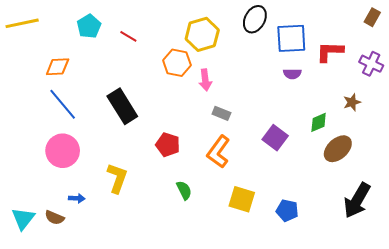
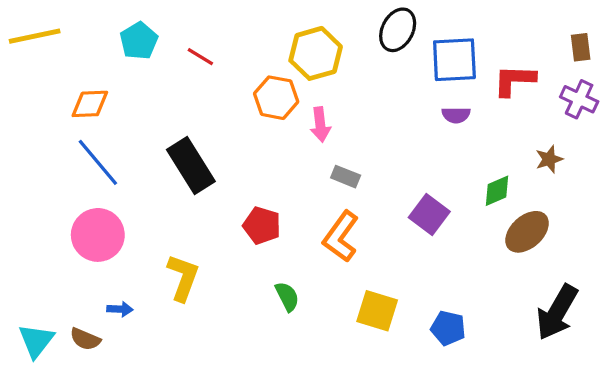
brown rectangle: (372, 17) -> (581, 47), moved, turned -36

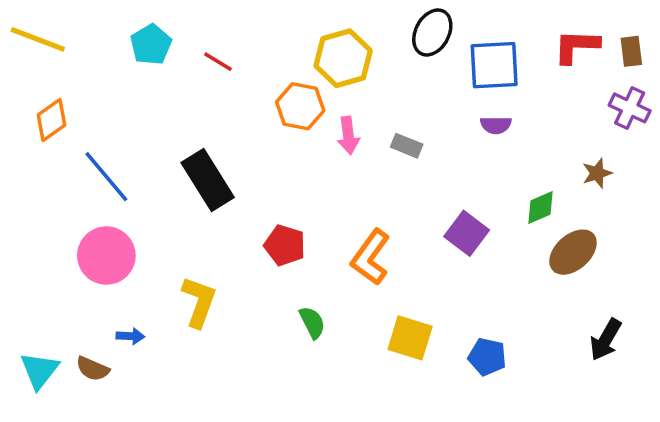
yellow line: (35, 36) -> (38, 39), turned 33
red L-shape: (514, 80) -> (576, 46), moved
orange diamond: (90, 104) -> (51, 120), moved, turned -33
gray rectangle: (346, 177) -> (407, 146), moved
black arrow: (557, 312) -> (606, 340), size x0.7

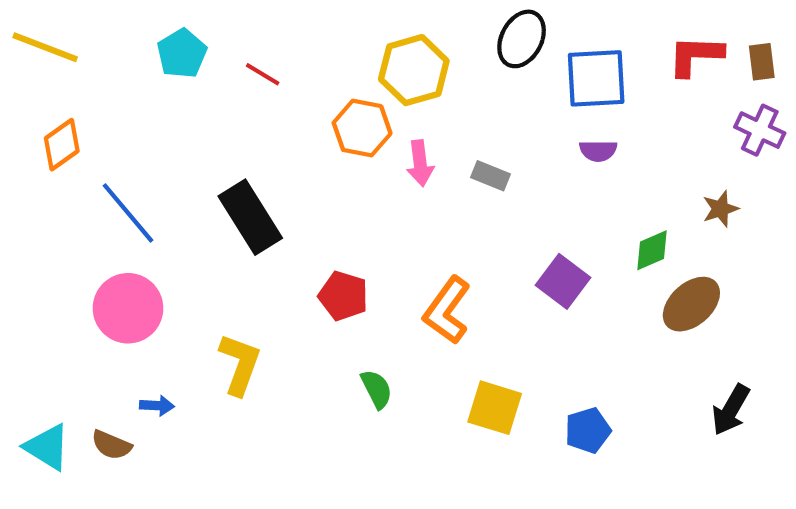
blue pentagon: (487, 357) -> (588, 430), turned -30
cyan triangle: (39, 370) -> (47, 447), turned -36

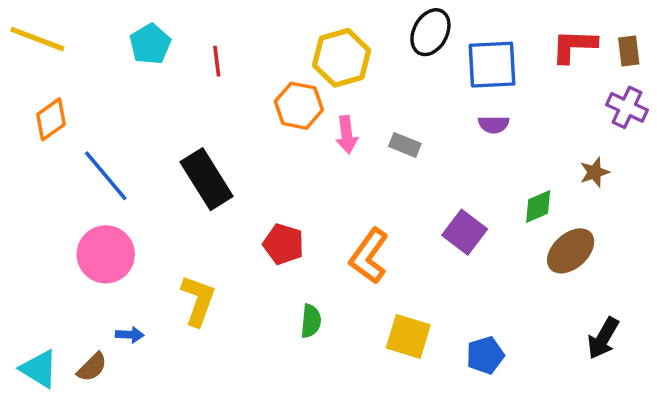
red line: (263, 74) -> (217, 61), turned 52
green semicircle: (377, 389) -> (311, 321), turned 32
brown semicircle: (111, 445) -> (92, 367), turned -68

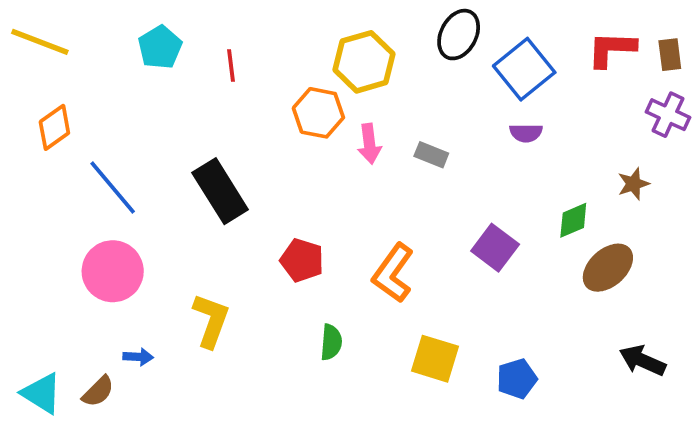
blue square: (492, 65) -> (524, 69), turned -36
black arrow: (603, 338) -> (643, 360), turned 84

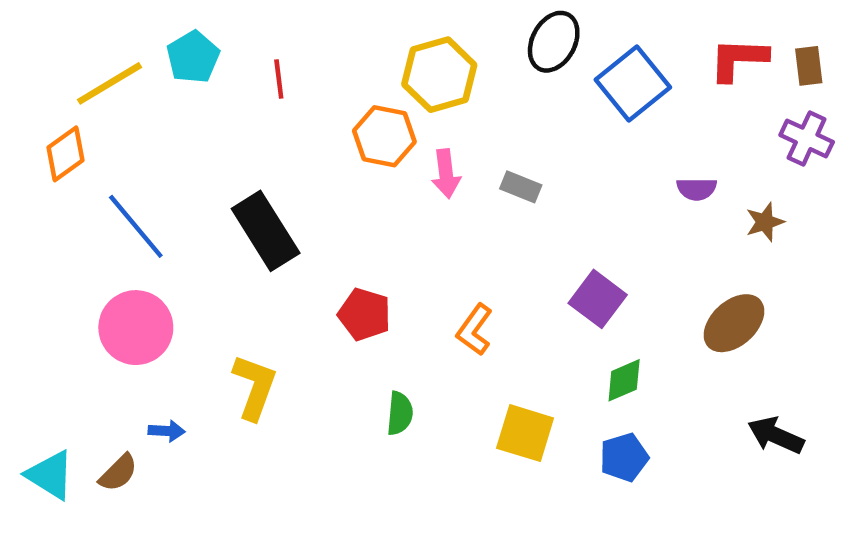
yellow line: (40, 42) -> (109, 83), moved, turned -52
purple semicircle: (526, 133) -> (697, 189), moved
green diamond: (573, 220) -> (624, 380), moved
orange L-shape: (393, 273) -> (475, 330), size x0.7

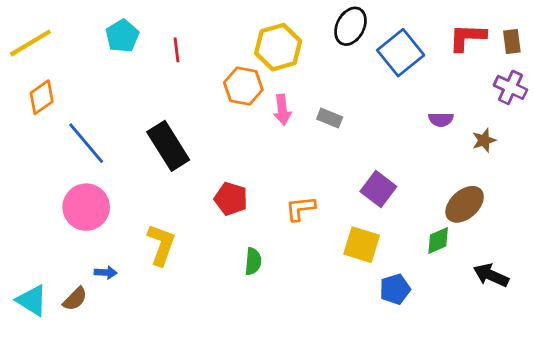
yellow line: (109, 83) -> (30, 43), moved
orange L-shape: (475, 330) -> (300, 208), turned 48
green diamond: (624, 380) -> (438, 240), moved
yellow square: (525, 433) -> (362, 245), moved

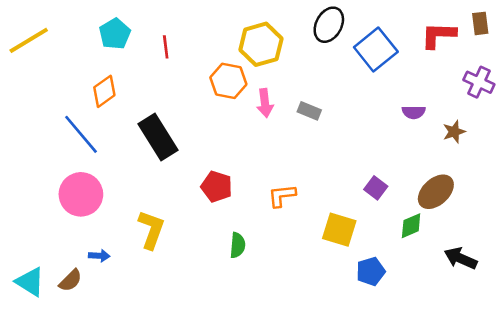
brown rectangle: (512, 42) -> (480, 23), moved
orange diamond: (42, 97) -> (104, 91), moved
purple square: (378, 189) -> (376, 188), moved, size x0.7

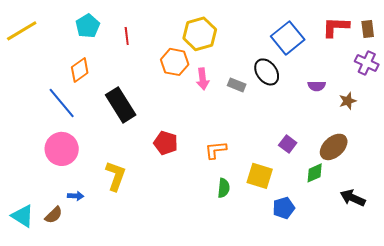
brown rectangle: (480, 23) -> (368, 29), moved
black ellipse: (329, 25) -> (267, 72), moved, turned -64
green semicircle: (237, 245) -> (224, 188), moved

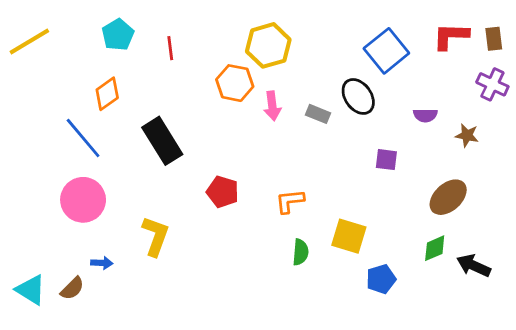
brown star: (348, 101) -> (467, 135), turned 30
purple square: (288, 144) -> (386, 160), moved, turned -30
green diamond: (315, 173) -> (435, 248), moved

